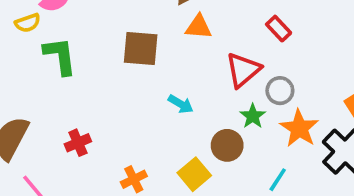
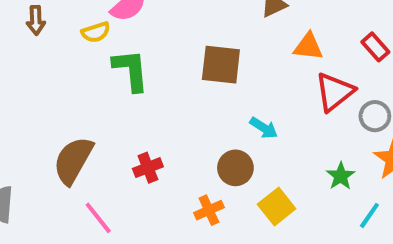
orange triangle: (199, 27) -> (308, 47), moved
green star: (253, 116) -> (341, 176), moved
brown circle: (227, 145) -> (235, 168), moved

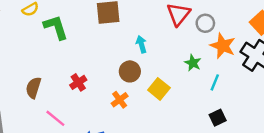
cyan arrow: (264, 128) -> (141, 44), turned -126
brown semicircle: (73, 160) -> (33, 88), size x0.7

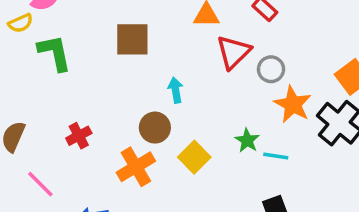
green star: (193, 63) -> (247, 140), moved
cyan line: (215, 82) -> (276, 156), turned 70
orange cross: (120, 100) -> (136, 167), size x1.5

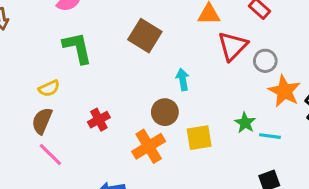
yellow semicircle: (21, 23) -> (49, 88), moved
brown square: (132, 39) -> (145, 36), turned 32
yellow square: (194, 157) -> (199, 138), turned 36
pink line: (40, 184) -> (50, 154), moved

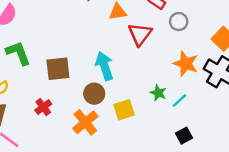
brown square: (145, 36) -> (58, 69), moved, turned -30
gray circle: (265, 61) -> (179, 22), moved
cyan arrow: (183, 79) -> (104, 66), size x1.6
cyan line: (270, 136) -> (179, 101), turned -42

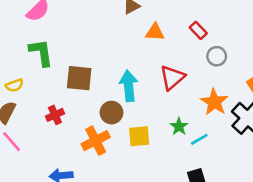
red triangle: (140, 34) -> (172, 78), moved

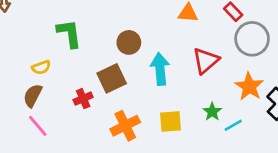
gray circle: (217, 56) -> (252, 39), size x1.6
brown square: (79, 78) -> (112, 78), moved, turned -32
brown circle: (111, 113) -> (129, 42), moved

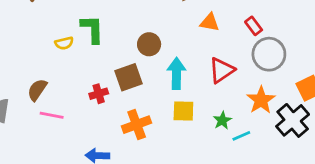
yellow semicircle: (41, 67) -> (64, 43), moved
brown semicircle: (33, 96) -> (37, 90), moved
yellow square: (171, 122) -> (183, 111), moved
pink line: (38, 126) -> (52, 115), turned -45

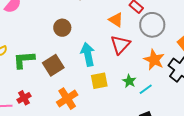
orange triangle: (210, 22) -> (116, 20), moved, turned 35
green L-shape: (92, 29) -> (24, 60), moved, turned -80
brown circle: (149, 44) -> (62, 28), moved
red cross: (99, 94) -> (24, 98), moved

